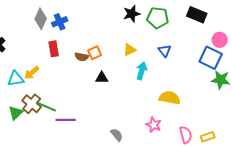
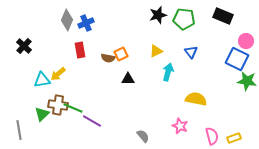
brown cross: (32, 104) -> (58, 105), turned -30
purple line: (66, 120) -> (92, 121), turned 30

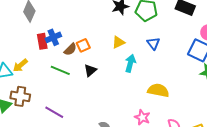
blue cross: (86, 23) -> (53, 37), moved
brown semicircle: (108, 58) -> (70, 49), turned -56
black triangle: (128, 79) -> (90, 70), turned -40
green line: (73, 108) -> (60, 70), moved

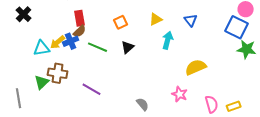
blue cross: (53, 37) -> (71, 41), moved
brown semicircle: (70, 49) -> (80, 31), moved
yellow semicircle: (158, 90) -> (196, 67), turned -35

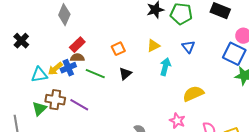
red rectangle: (80, 18) -> (77, 45), turned 56
brown semicircle: (80, 31) -> (77, 58), turned -136
purple line: (92, 89) -> (79, 105), moved

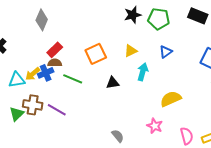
blue triangle: (188, 47) -> (166, 52), turned 32
orange square: (118, 49) -> (96, 54), size x1.5
black triangle: (125, 74) -> (113, 83), moved, turned 32

